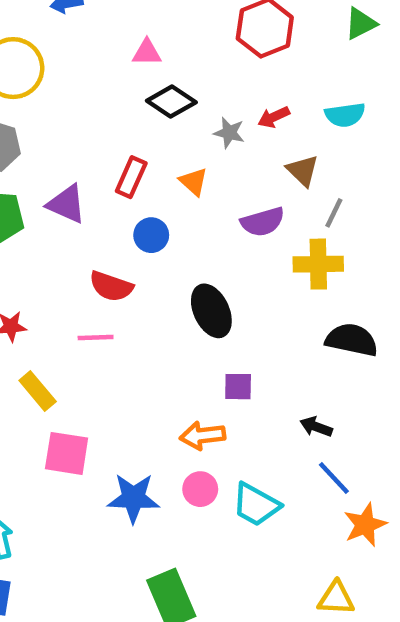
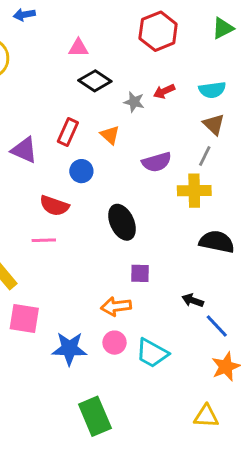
brown triangle: (303, 171) -> (214, 124), moved
blue line: (334, 478) -> (217, 326), moved

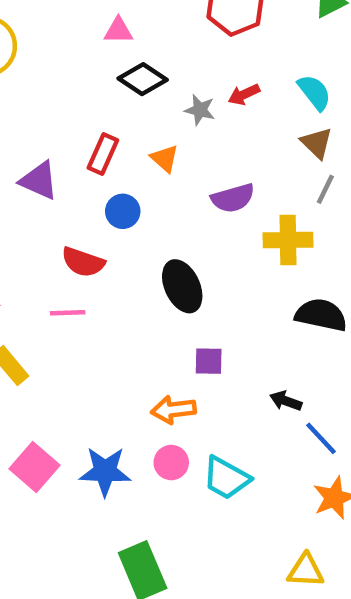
cyan semicircle: (212, 90) -> (314, 92), turned -120
gray line: (205, 156) -> (325, 189), moved
pink square: (24, 318) -> (35, 467), moved, turned 32

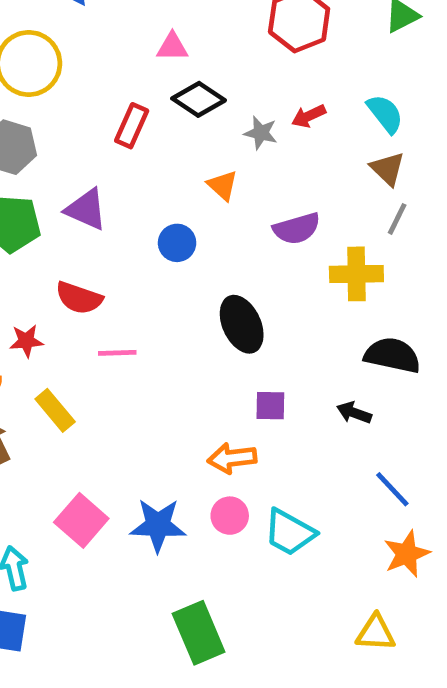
red rectangle: (103, 154) -> (132, 126), moved
red semicircle: (83, 262) -> (79, 298), moved
black arrow: (286, 401) -> (354, 413), moved

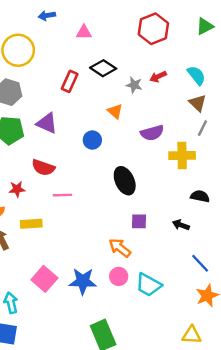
pink triangle: (172, 47) -> (84, 32), moved
black semicircle: (392, 355) -> (200, 196), size x0.7
yellow rectangle: (55, 410) -> (31, 224), turned -54
orange arrow: (232, 458) -> (120, 248), turned 45

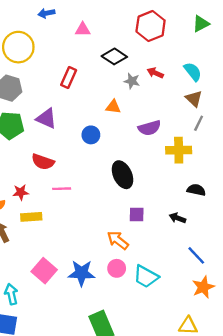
black diamond: (103, 68) -> (114, 56), moved
red arrow: (158, 77) -> (155, 73), turned 49
orange triangle: (115, 111) -> (113, 107), turned -35
red star: (17, 189) -> (21, 192), moved

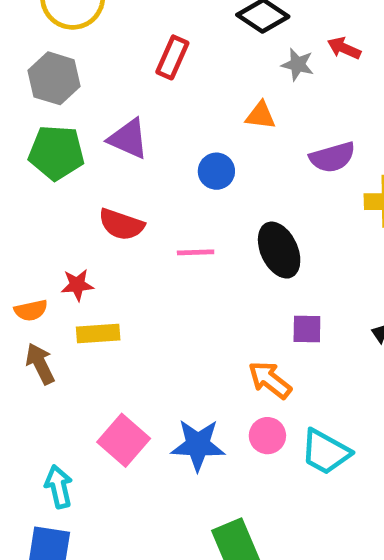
pink line: (62, 189) -> (196, 252), moved

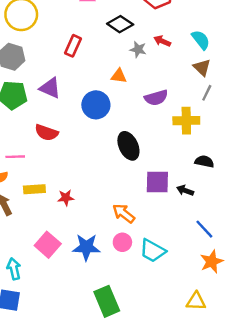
blue circle: (216, 171) -> (96, 105), size x1.5
pink line: (196, 252) -> (15, 157), moved
red star: (77, 285) -> (66, 198), moved
purple square: (307, 329) -> (157, 182), moved, size x1.5

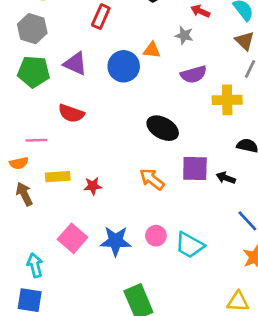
gray star: (138, 49) -> (184, 35), moved
blue circle: (96, 105) -> (124, 66), moved
black ellipse: (128, 146) -> (163, 128), turned -36
orange arrow: (124, 213) -> (152, 179), moved

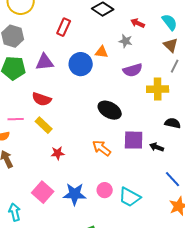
purple triangle: (75, 64) -> (45, 62), turned -30
yellow rectangle: (58, 177) -> (44, 125), moved, turned 48

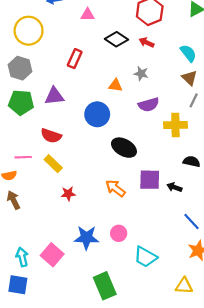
red arrow: (138, 23) -> (146, 42), moved
blue circle: (81, 64) -> (97, 114), moved
pink square: (43, 192) -> (52, 255), moved
cyan trapezoid: (130, 197) -> (145, 257), moved

